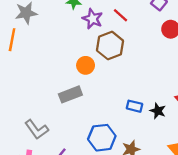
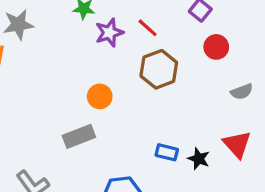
purple star: (93, 19) -> (109, 33), turned 30
brown hexagon: (110, 46) -> (159, 69), moved

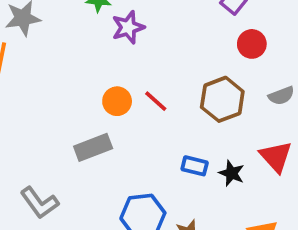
red line: (148, 28) -> (156, 101), moved
brown hexagon: (159, 69) -> (222, 99), moved

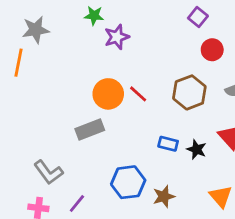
orange circle: (117, 101) -> (108, 94), size x1.4

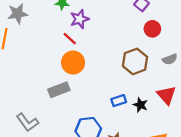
red line: (138, 94) -> (70, 39), moved
blue rectangle: (168, 144) -> (119, 101), turned -32

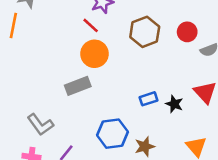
red circle: (152, 29) -> (187, 32), moved
brown hexagon: (135, 61) -> (145, 32), moved

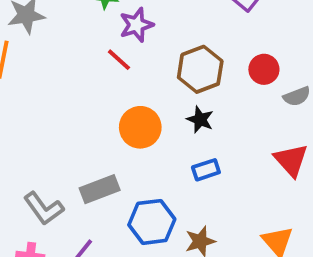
orange circle: (94, 54) -> (140, 127), moved
gray rectangle: (78, 86) -> (100, 189), moved
black star: (174, 104) -> (200, 120), moved

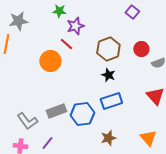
orange circle: (140, 127) -> (50, 61), moved
blue rectangle: (206, 170) -> (111, 101), size x1.5
blue hexagon: (152, 222) -> (82, 114), moved

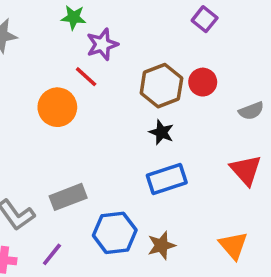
red circle: (141, 49) -> (203, 82), moved
blue hexagon: (82, 114) -> (115, 233), moved

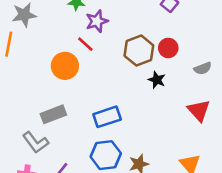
black star: (161, 132) -> (157, 80), moved
blue rectangle: (167, 179) -> (107, 117), moved
gray rectangle: (68, 197) -> (53, 114), moved

